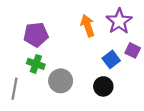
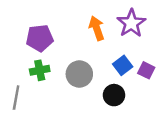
purple square: (133, 50) -> (146, 70), moved
green cross: (36, 64) -> (40, 70), turned -30
gray circle: (61, 81) -> (79, 74), moved

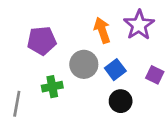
blue square: (123, 65) -> (115, 70), moved
green cross: (40, 70) -> (52, 87), moved
gray circle: (79, 74) -> (84, 64), moved

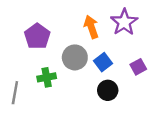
purple pentagon: (42, 41) -> (37, 36), turned -30
purple square: (155, 75) -> (138, 67), turned 35

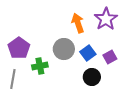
purple pentagon: (37, 36) -> (19, 48), moved
purple square: (138, 67) -> (110, 57), moved

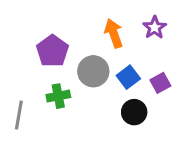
purple star: (106, 19) -> (155, 28), size x0.7
purple pentagon: (19, 48) -> (52, 51), moved

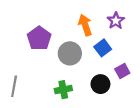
blue square: (128, 77) -> (103, 48), moved
purple square: (160, 83) -> (122, 71), moved
green cross: (58, 96) -> (63, 90), moved

